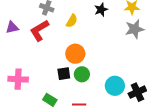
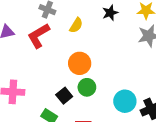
black square: (64, 74) -> (64, 96), moved, turned -32

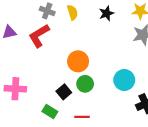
yellow semicircle: (76, 25) -> (72, 12), moved, turned -48
cyan circle: (125, 101) -> (124, 80), moved

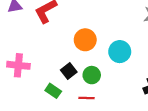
cyan circle: (124, 80) -> (120, 52), moved
green circle: (85, 84) -> (92, 75), moved

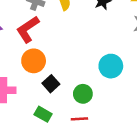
orange circle: (85, 40) -> (34, 61), moved
black square: (69, 71) -> (51, 84), moved

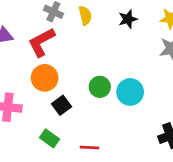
green circle: (83, 94) -> (100, 87), moved

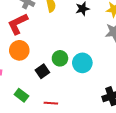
black square: (61, 105) -> (42, 71), moved

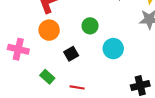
green circle: (60, 58) -> (90, 26), moved

